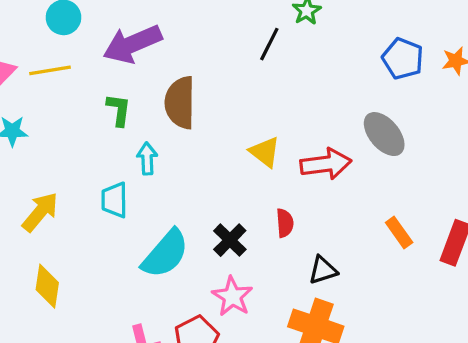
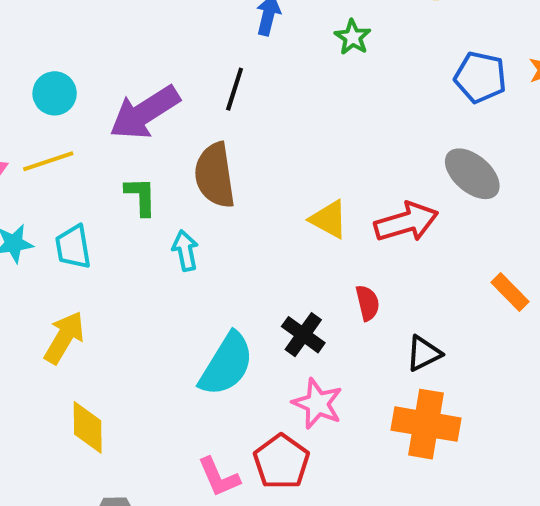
black line: (269, 44) -> (235, 89), moved
cyan trapezoid: (114, 200) -> (73, 247), moved

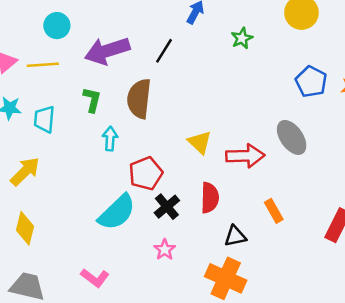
orange rectangle: (510, 292) -> (274, 211), moved
red semicircle: (368, 303) -> (210, 198), size x1.4
pink star: (317, 404) -> (165, 250), size x0.7
red pentagon: (281, 462) -> (146, 173), moved
pink L-shape: (219, 477) -> (95, 278), turned -44

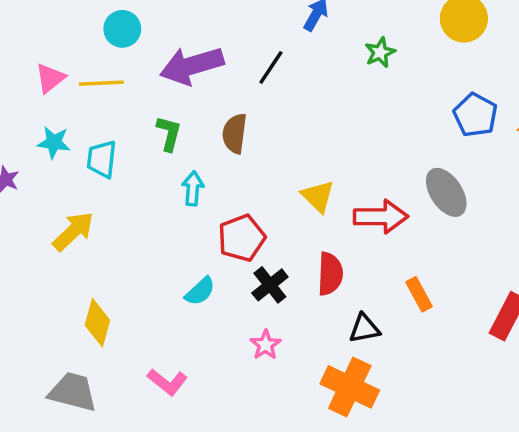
brown semicircle: (139, 99) -> (235, 133), size x0.7
cyan semicircle: (117, 212) -> (200, 291), size x0.6
yellow diamond: (25, 228) -> (97, 323), moved

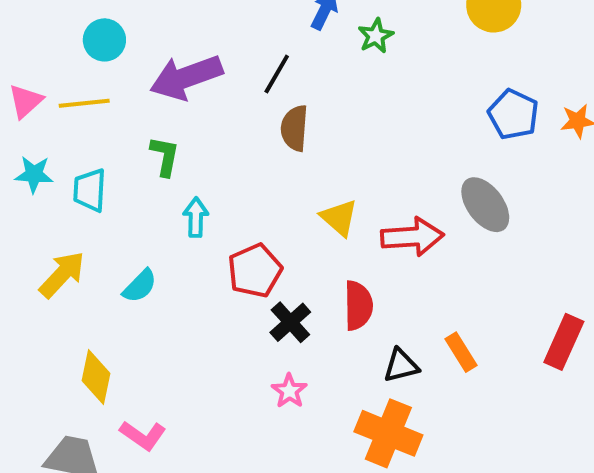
green star: (380, 52) -> (376, 36), moved
brown semicircle: (235, 133) -> (294, 128), moved
cyan semicircle: (200, 291) -> (140, 286), moved
orange rectangle: (419, 294) -> (461, 352), moved
pink L-shape: (167, 382) -> (143, 435), moved

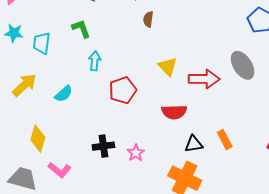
brown semicircle: (294, 128) -> (148, 19), size x0.7
green L-shape: (165, 156) -> (81, 29), turned -35
red semicircle: (358, 306) -> (174, 112), turned 85
black cross: (290, 322) -> (103, 146), moved, turned 30

